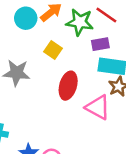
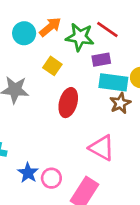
pink triangle: (98, 107) -> (102, 148), moved

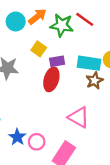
purple rectangle: (101, 60) -> (57, 61), moved

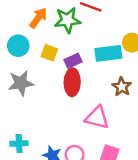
cyan circle: (16, 21) -> (18, 46), moved
brown star: (94, 81) -> (122, 87), moved
pink triangle: (79, 117) -> (97, 118), moved

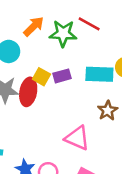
yellow square: (49, 53) -> (41, 77), moved
red ellipse: (72, 82) -> (28, 92), moved

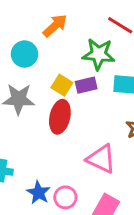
green star: (63, 33) -> (99, 54), moved
red ellipse: (28, 92) -> (60, 117), moved

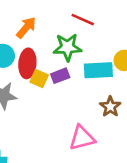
red ellipse: (60, 117) -> (27, 63), moved
pink triangle: (101, 159) -> (82, 138), turned -32

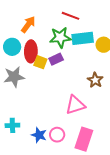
cyan rectangle: (98, 70) -> (83, 38), moved

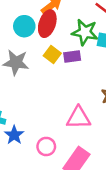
red ellipse: (31, 51) -> (47, 24), moved
blue star: (39, 135) -> (14, 135), moved

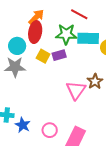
cyan circle: (24, 26) -> (17, 46), moved
pink triangle: (78, 118) -> (76, 90), moved, turned -45

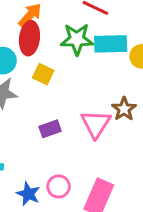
purple rectangle: (59, 55) -> (50, 129), moved
blue star: (23, 125) -> (28, 194), moved

